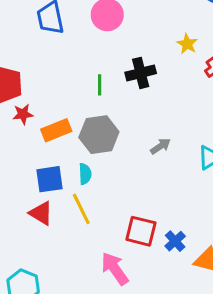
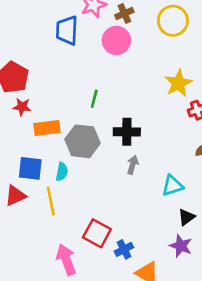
yellow star: (187, 44) -> (178, 83), size x1.5
black cross: (141, 73) -> (127, 132), moved
gray arrow: (160, 146) -> (133, 165), turned -54
red triangle: (41, 213) -> (15, 196), turned 50

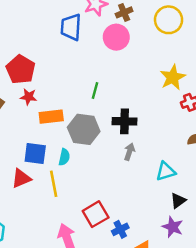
red square: (97, 233) -> (96, 214), turned 30

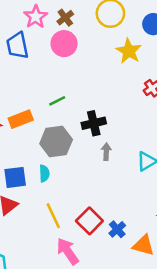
yellow star: (173, 77) -> (129, 51), moved
green line: (95, 90) -> (57, 101), turned 63
orange rectangle: (51, 117) -> (21, 119), moved
yellow line: (54, 184) -> (53, 216), moved

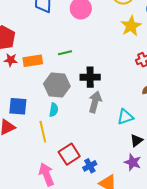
gray arrow: (106, 152) -> (95, 102), size x1.5
cyan semicircle: (44, 173) -> (54, 110), moved
yellow line: (53, 216) -> (43, 132), moved

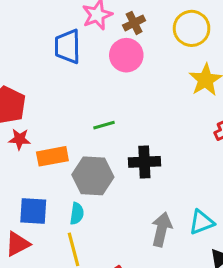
orange rectangle: (33, 61) -> (52, 156), moved
gray arrow: (95, 102) -> (162, 229), moved
cyan semicircle: (54, 110) -> (77, 214), moved

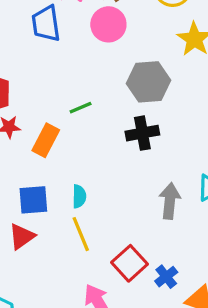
green line: (104, 125) -> (81, 108), moved
orange rectangle: (52, 156) -> (46, 140), turned -44
gray hexagon: (93, 176) -> (149, 82), moved

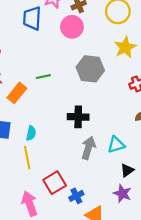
black cross: (142, 133) -> (78, 117), moved

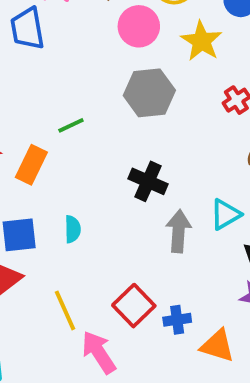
pink circle: (72, 27) -> (139, 26), moved
black cross: (78, 117) -> (148, 181), turned 36
yellow line: (27, 158) -> (65, 310), moved
blue cross: (76, 196) -> (177, 320), turned 32

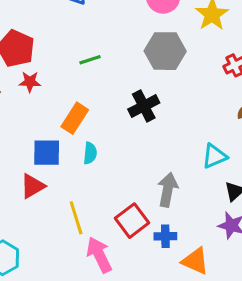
green line: (71, 125) -> (90, 60), moved
orange rectangle: (31, 165) -> (75, 118), moved
black cross: (148, 181) -> (144, 106), moved, turned 32
gray arrow: (179, 231) -> (168, 190), moved

